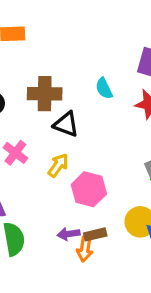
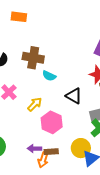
cyan semicircle: (104, 88) -> (49, 76), moved, turned -48
black triangle: (66, 124) -> (74, 96), moved

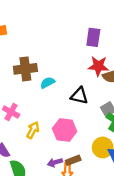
cyan semicircle: (49, 76) -> (48, 83), turned 144
yellow arrow: (35, 104) -> (33, 130), moved

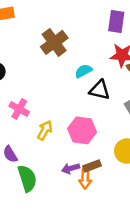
brown cross: (25, 69) -> (54, 42), moved, turned -30
cyan semicircle: (48, 83) -> (83, 71), moved

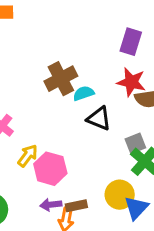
brown cross: (54, 42) -> (61, 79), moved
pink hexagon: (82, 130) -> (50, 169), moved

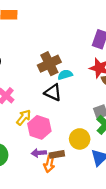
black triangle: (99, 118) -> (53, 93), moved
yellow circle: (120, 195) -> (80, 139), moved

